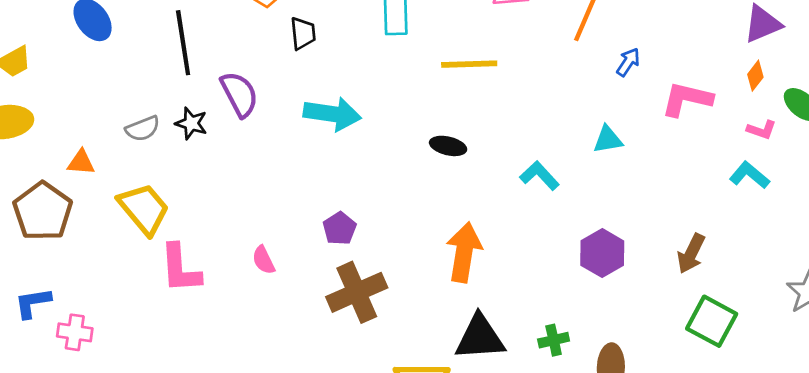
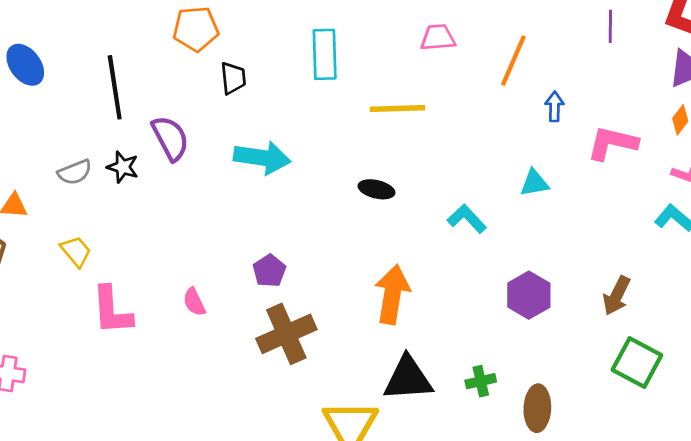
blue arrow: (628, 62) -> (554, 106), turned -32
yellow trapezoid: (144, 209) -> (76, 251), size x0.6

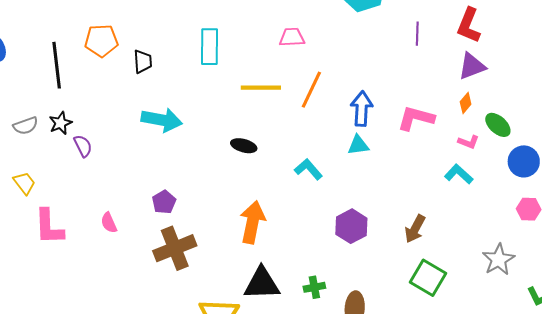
orange pentagon: (196, 29) -> (101, 41), moved
orange line: (513, 61) -> (311, 90), moved
blue arrow: (554, 106) -> (362, 109), moved, size x1.6
purple semicircle: (170, 138) -> (83, 146), moved, size x0.7
black star: (123, 167) -> (60, 123), turned 30

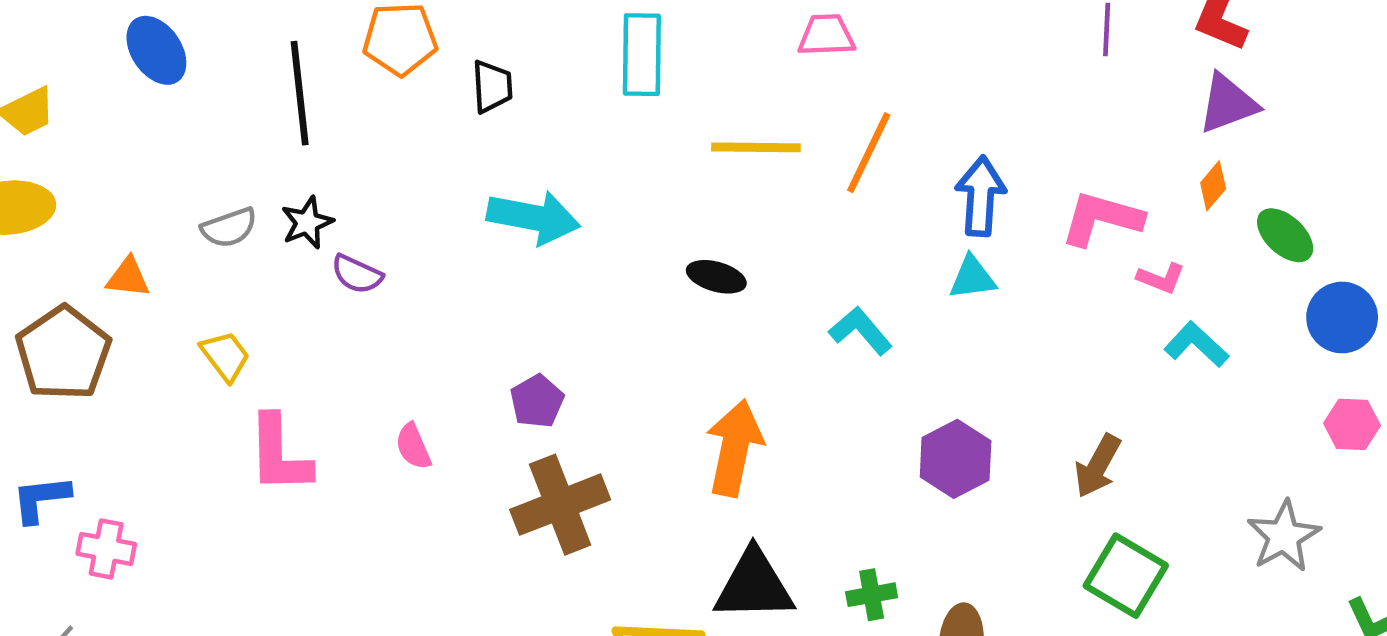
pink L-shape: (468, 142) -> (1161, 278), moved
purple semicircle: (83, 146) -> (357, 274), turned 140

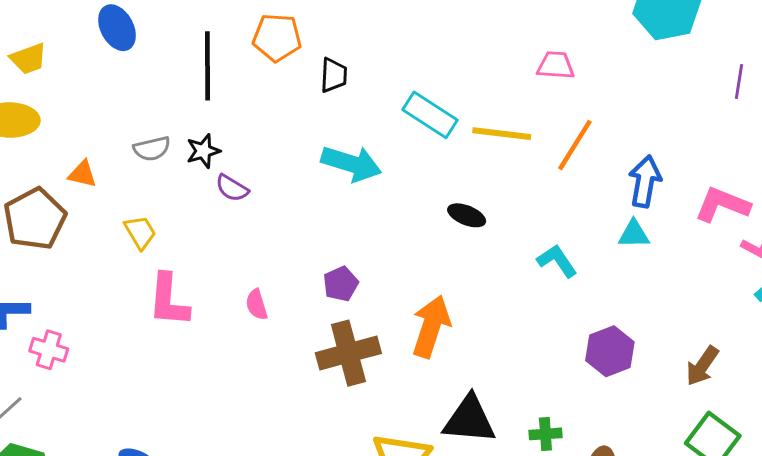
cyan rectangle: (642, 55) -> (430, 115), moved, turned -64
orange arrow: (734, 448) -> (431, 326), moved

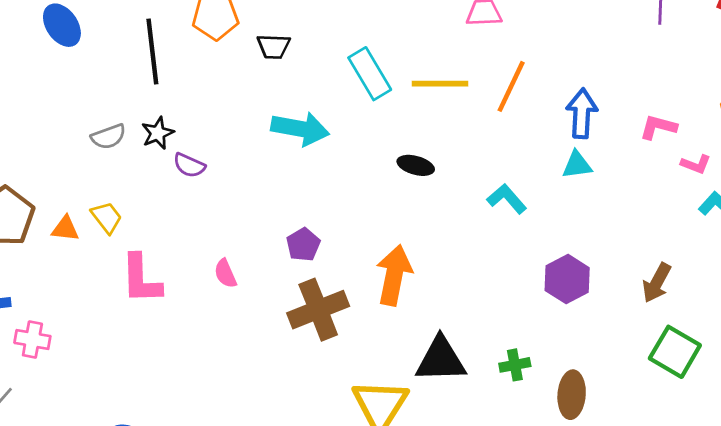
black trapezoid: (334, 75) -> (274, 46), turned 96
cyan rectangle: (430, 115) -> (370, 74), turned 33
orange triangle: (82, 174) -> (65, 229), moved
pink L-shape: (722, 205) -> (658, 127), size x0.7

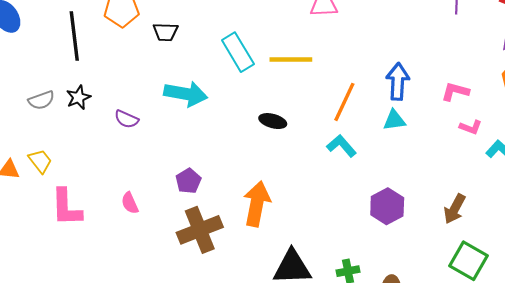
orange line: (511, 86) -> (344, 102), moved
pink L-shape: (696, 164) -> (471, 127), moved
purple semicircle: (189, 165) -> (126, 119), moved

